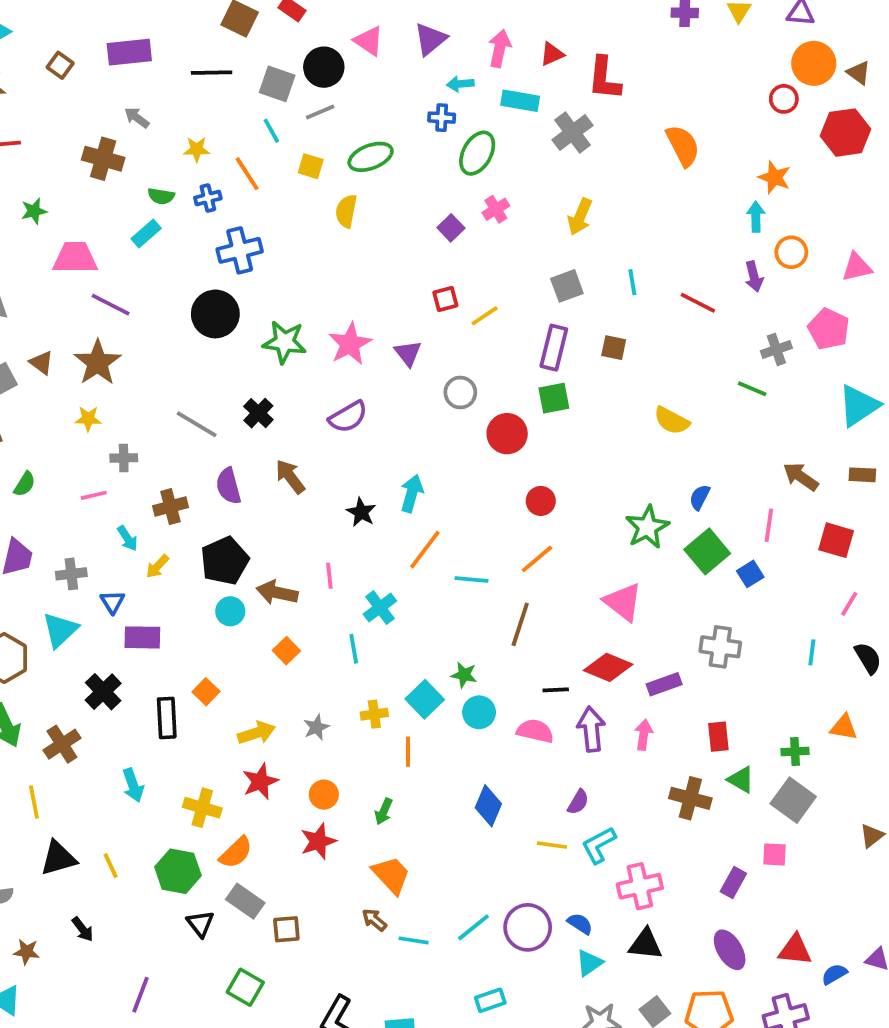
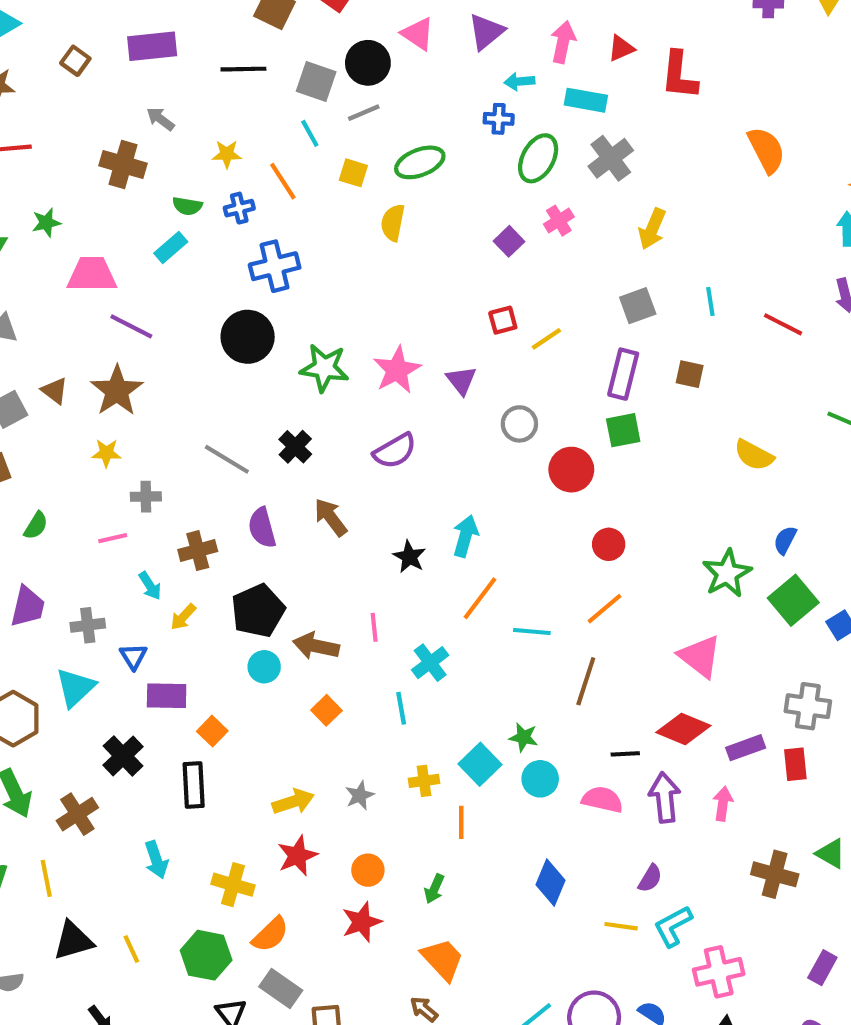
gray cross: (573, 133) -> (611, 158), moved
orange square: (206, 692) -> (212, 731), moved
red rectangle: (718, 737) -> (795, 764), moved

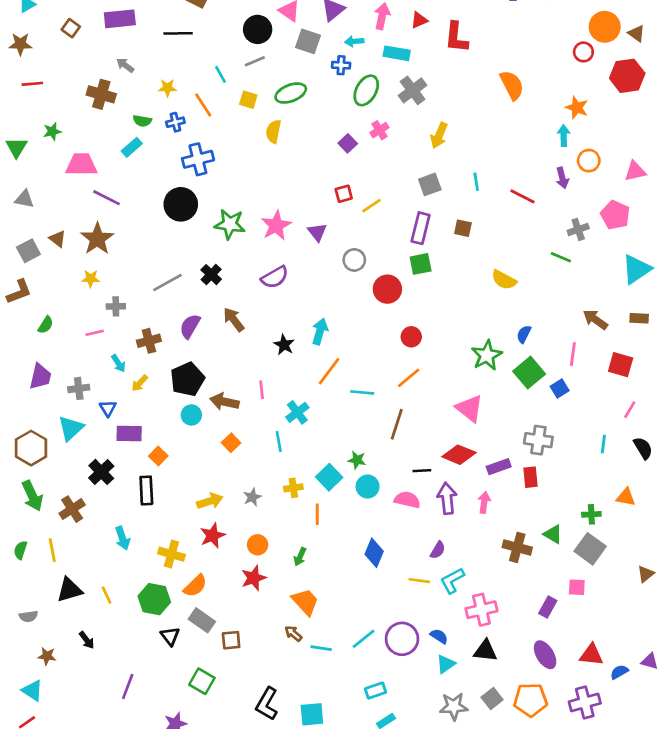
gray square: (316, 82) -> (308, 41), moved
gray line: (227, 459) -> (167, 282), turned -60
purple semicircle: (262, 528) -> (190, 326), turned 45

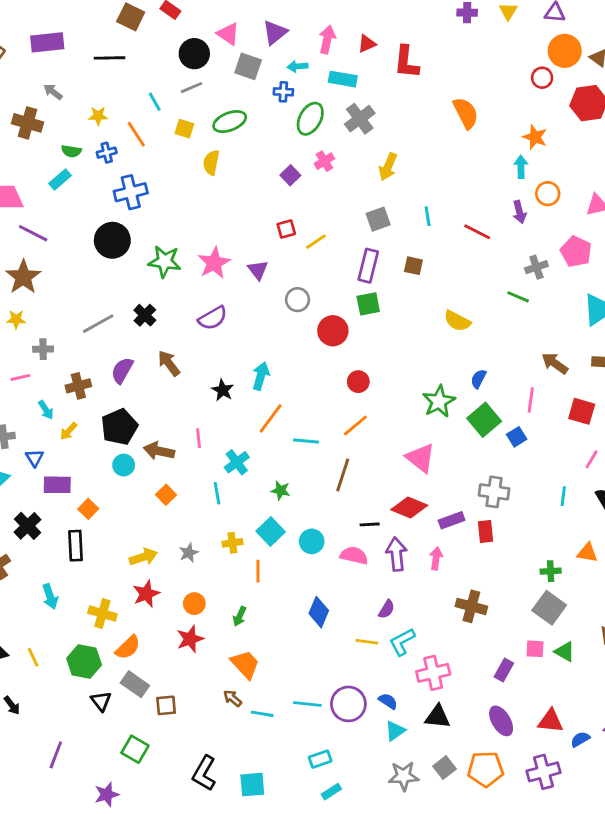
green star: (357, 460) -> (281, 490), moved
green triangle: (553, 534) -> (565, 652), moved
cyan line: (364, 639) -> (307, 704), turned 45

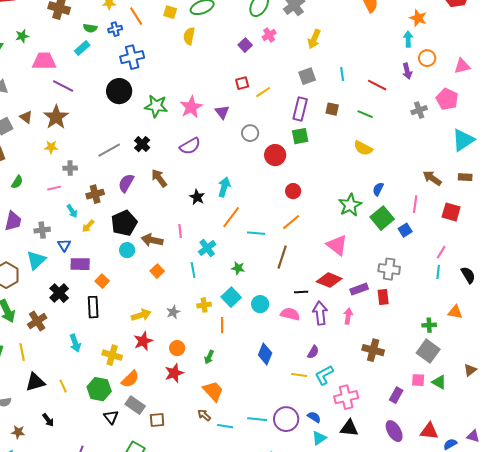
green line: (518, 297) -> (365, 114), moved
pink line: (592, 459) -> (441, 252), moved

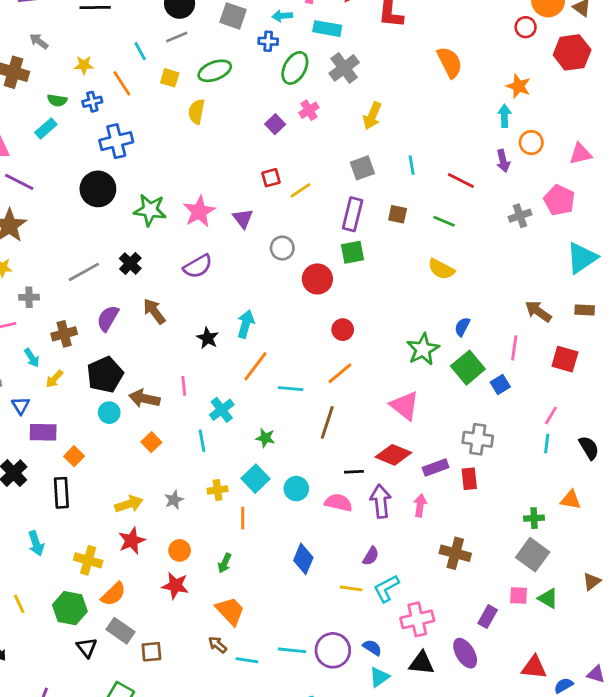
red star: (174, 373) -> (175, 586), turned 30
purple ellipse: (394, 431) -> (465, 653), moved

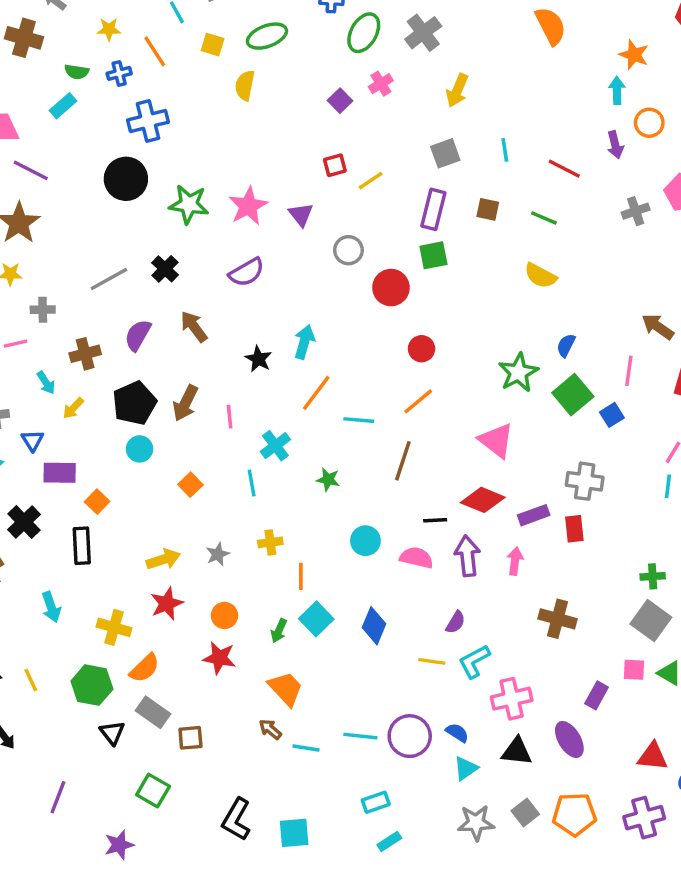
brown arrow: (144, 399) -> (185, 403), moved, turned -76
cyan square: (255, 479) -> (316, 619), moved

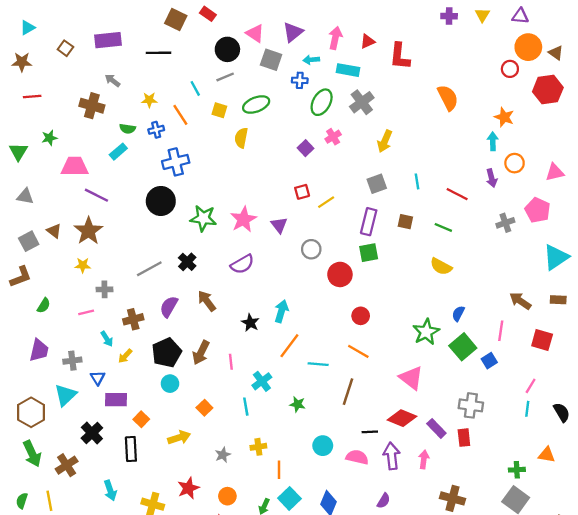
orange line: (418, 401) -> (358, 351), turned 70
purple rectangle: (534, 515) -> (436, 428), turned 66
yellow arrow: (163, 559) -> (179, 438), moved

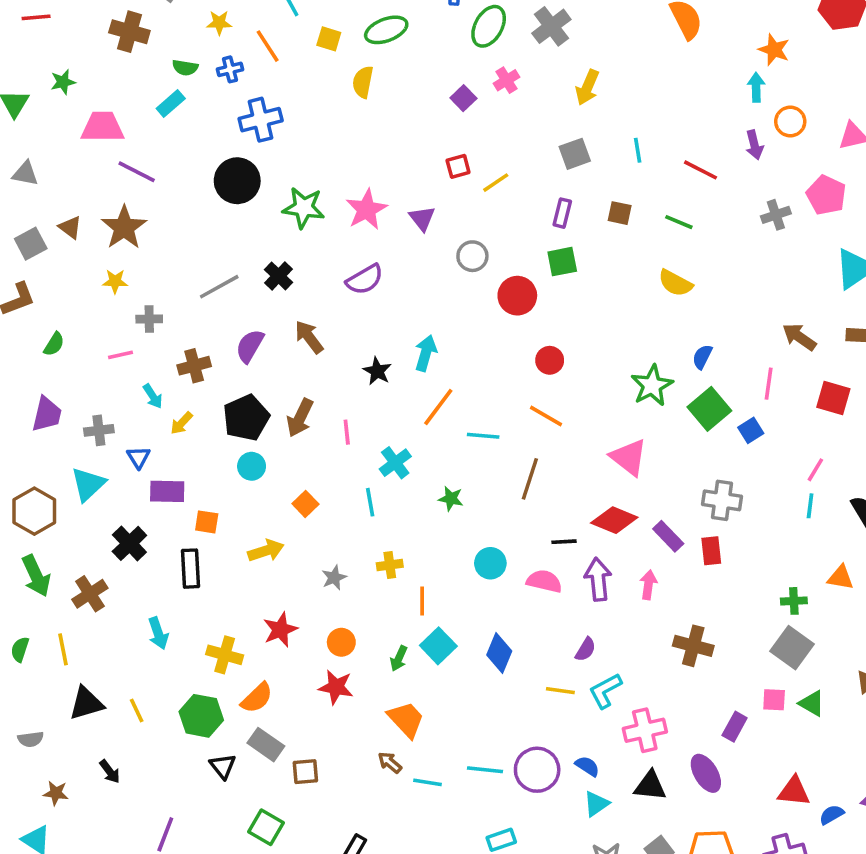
purple rectangle: (369, 222) -> (562, 213), size x0.7
orange square: (141, 419) -> (207, 522), turned -35

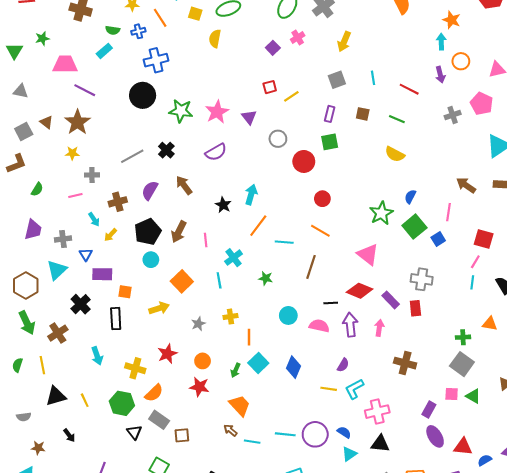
red square: (833, 398) -> (484, 239), moved
orange square: (305, 504) -> (182, 281), size x1.5
purple ellipse: (706, 773) -> (435, 436), moved

